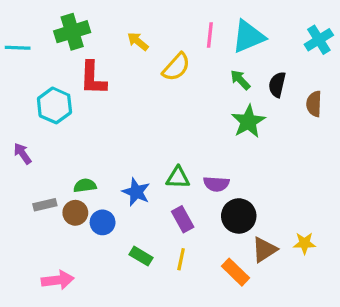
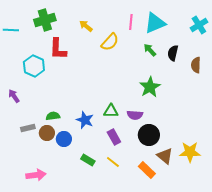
green star: (248, 121) -> (150, 87), moved
yellow star: (304, 243) -> (190, 152), size x1.5
brown triangle: (264, 250) -> (165, 156), turned -48
yellow line: (181, 259) -> (113, 162), turned -64

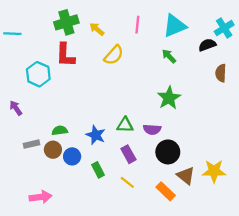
green cross: (45, 20) -> (66, 22), moved
pink line: (131, 22) -> (137, 25), moved
yellow semicircle: (110, 42) -> (114, 55), moved
black semicircle: (173, 53) -> (207, 45), moved, turned 56
green rectangle: (88, 160) -> (98, 170), moved, turned 32

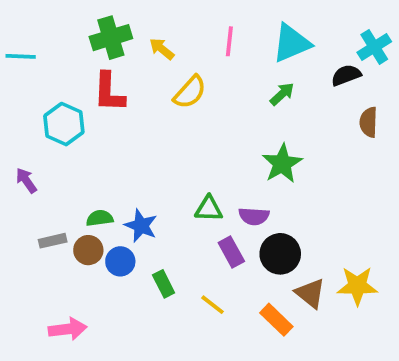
green arrow: (169, 56) -> (282, 94), turned 91
blue star: (96, 135) -> (141, 226), moved
purple rectangle: (128, 154) -> (231, 252), moved

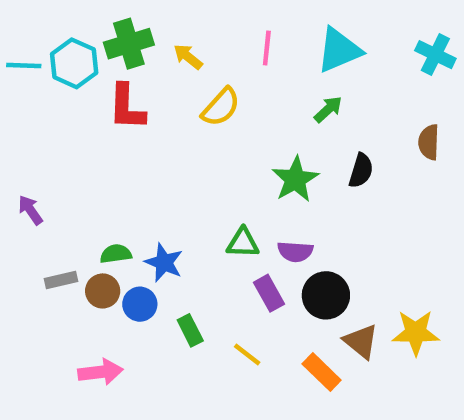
cyan cross: (374, 47) -> (435, 55), turned -32
black semicircle: (346, 75) -> (361, 171), moved, turned 128
cyan hexagon: (64, 124) -> (74, 63), moved
green star: (282, 164) -> (295, 179), moved
pink arrow: (68, 329) -> (100, 372), moved

